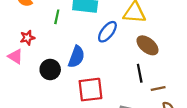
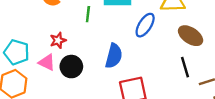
black circle: (50, 69) -> (71, 67), moved

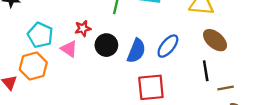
blue ellipse: (145, 25) -> (168, 46), moved
black circle: (71, 67) -> (106, 45), moved

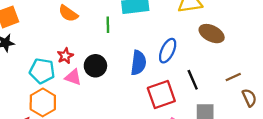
red star: (83, 28) -> (65, 56), moved
black circle: (106, 45) -> (95, 66), moved
black line: (206, 71) -> (193, 80), moved

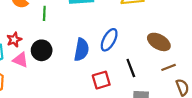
green line: (108, 25) -> (44, 13), moved
brown ellipse: (212, 34) -> (159, 42), moved
red square: (161, 95) -> (101, 80), size x0.7

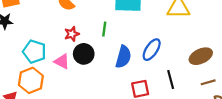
green line: (44, 13) -> (104, 29), moved
red star: (14, 40) -> (72, 34), moved
brown ellipse: (159, 42) -> (201, 56), turned -60

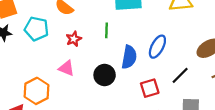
cyan pentagon: (34, 52) -> (36, 29), moved
black circle: (84, 54) -> (105, 75), moved
black line: (171, 79) -> (180, 75), turned 66

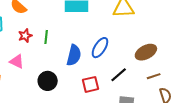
green line: (107, 30) -> (46, 37), moved
black circle: (105, 75) -> (48, 81), moved

